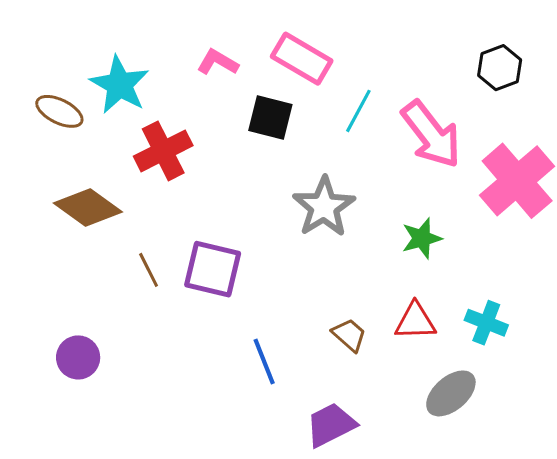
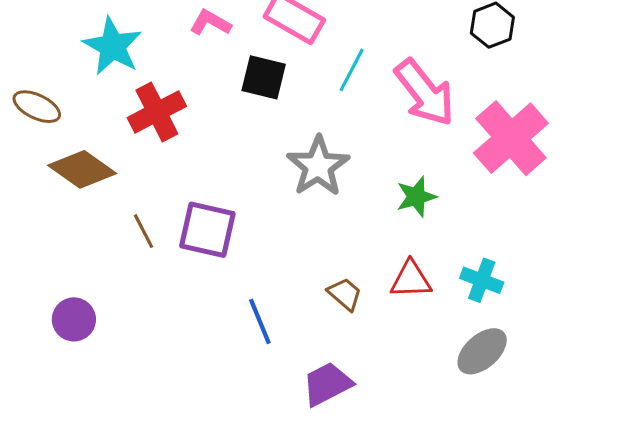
brown ellipse: (59, 111) -> (37, 107), moved
gray ellipse: (451, 393) -> (482, 351), moved

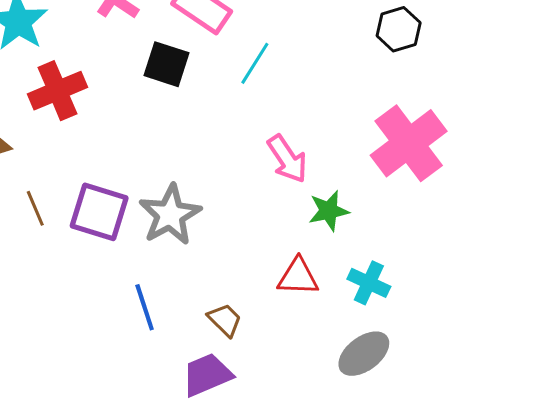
pink arrow: (425, 93) -> (287, 159), moved, size x0.7
gray star: (318, 166) -> (170, 215), moved
green star: (416, 197) -> (329, 211), moved
brown trapezoid: (345, 294) -> (225, 320), moved

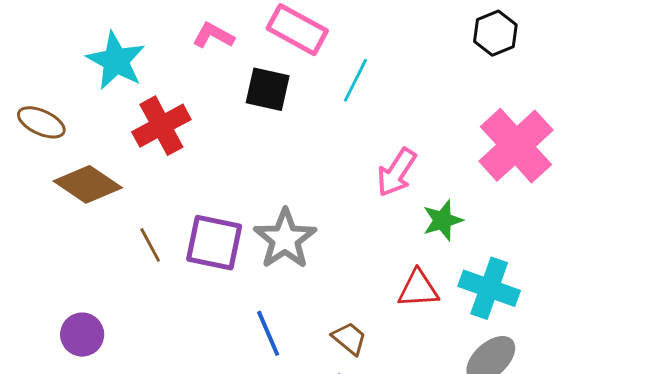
pink arrow: (287, 159) -> (397, 172), turned 72
cyan cross: (369, 283) -> (489, 288), size x1.4

